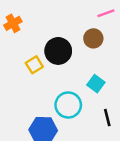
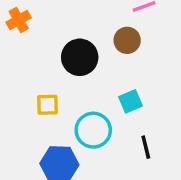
yellow square: (34, 65) -> (47, 105), moved, turned 30
cyan square: (96, 84) -> (131, 101), turned 30

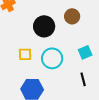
cyan square: (131, 101) -> (85, 52), moved
cyan circle: (93, 130) -> (52, 58), moved

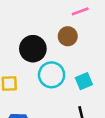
cyan circle: (52, 58) -> (52, 75), moved

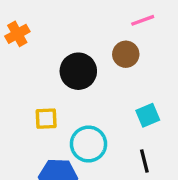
cyan circle: (52, 75) -> (88, 144), moved

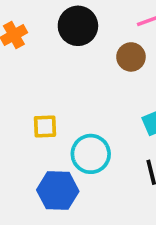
black circle: (78, 71) -> (78, 26), moved

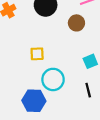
yellow square: (45, 126) -> (37, 54), moved

